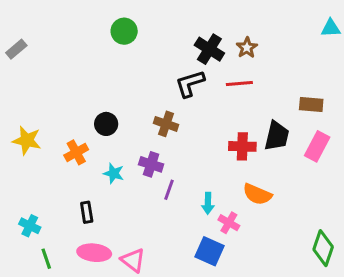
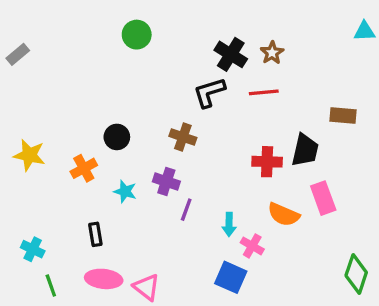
pink rectangle: (317, 146) -> (323, 198), moved, turned -48

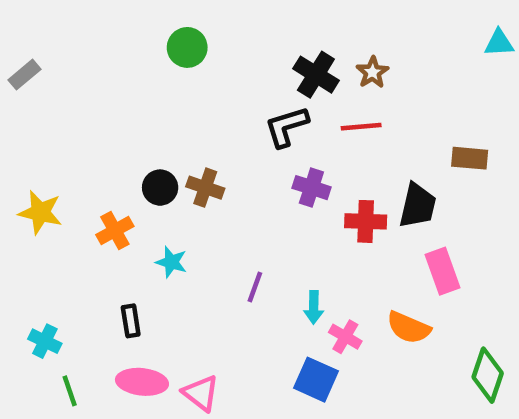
brown cross: (183, 137) -> (205, 188), moved
purple cross: (166, 182) -> (311, 188), moved
orange semicircle: (284, 215) -> (409, 328), moved

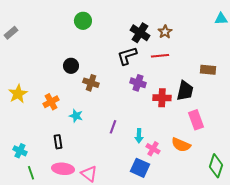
black circle: (160, 188) -> (71, 66), moved
yellow star: (40, 212) -> (18, 94), turned 30

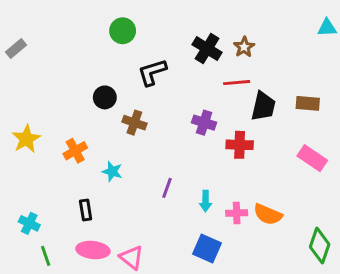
black L-shape: (127, 56) -> (152, 72), moved
black trapezoid: (185, 91) -> (263, 106), moved
pink rectangle: (196, 120) -> (312, 158), moved, turned -36
pink cross: (153, 149) -> (237, 213), moved, turned -32

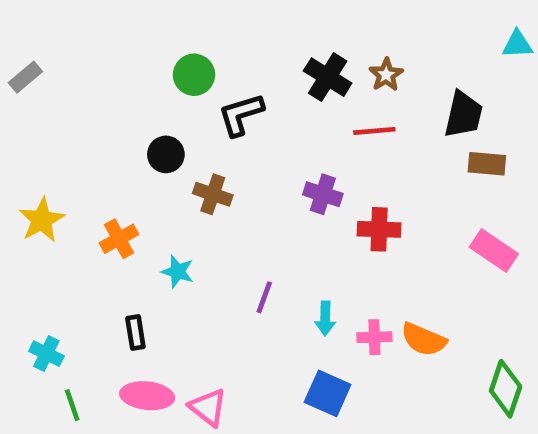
green circle: (123, 31) -> (194, 75), moved
black trapezoid: (263, 106) -> (463, 115), moved

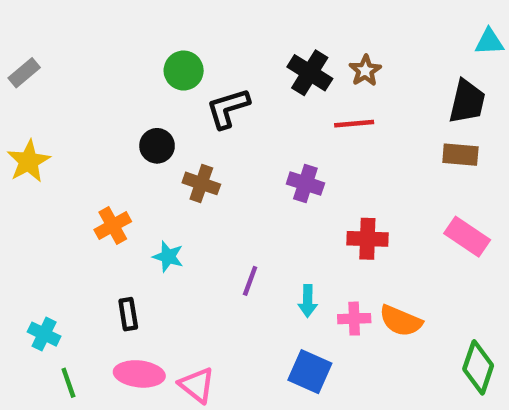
black trapezoid: (463, 115) -> (467, 102), moved
yellow star: (42, 220) -> (29, 161), moved
red cross: (379, 229) -> (367, 239), moved

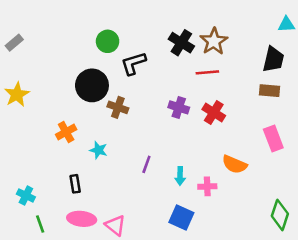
brown star: (365, 71) -> (214, 41), size x1.5
black circle: (157, 146) -> (92, 85), size x1.6
pink rectangle: (467, 237) -> (273, 138), turned 35
red cross: (367, 239) -> (214, 113), moved, turned 30
orange semicircle: (401, 321) -> (234, 164), moved

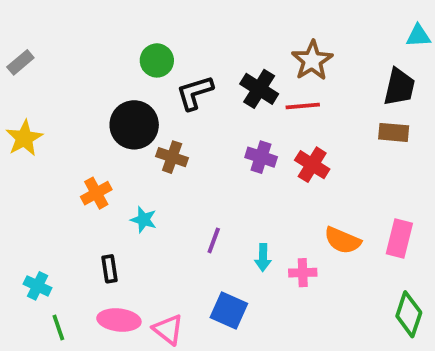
black cross: (181, 43) -> (259, 89), moved
pink rectangle: (273, 138) -> (399, 239), moved, turned 35
blue square: (181, 218) -> (229, 311), moved

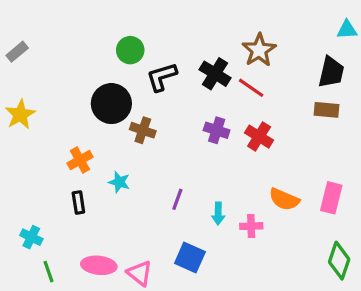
red line: (303, 106) -> (251, 88), turned 40
black rectangle: (110, 269) -> (78, 202), moved

